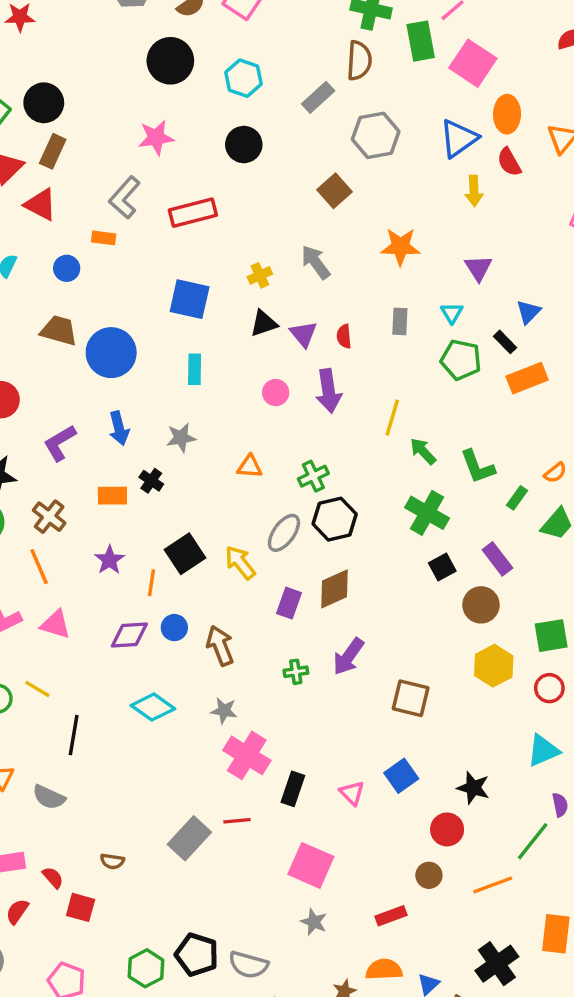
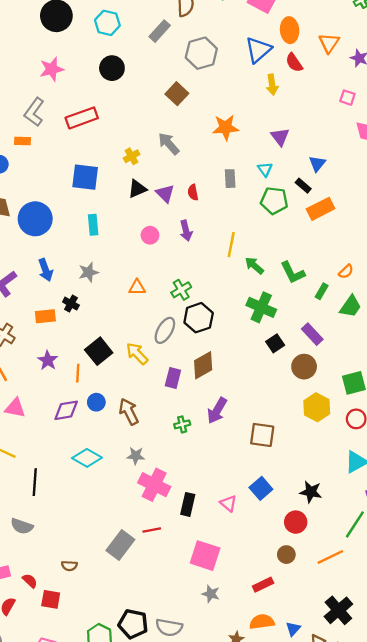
purple arrow: (328, 391) -> (186, 231), size x0.7

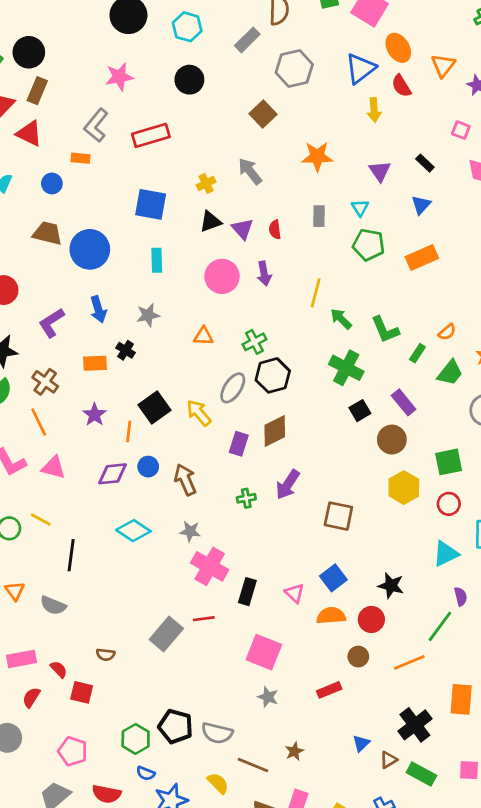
orange ellipse: (290, 30) -> (398, 48), turned -30
black rectangle: (303, 186) -> (425, 163), moved
pink circle: (150, 235) -> (222, 276), size x1.6
orange semicircle: (262, 622) -> (331, 616), moved

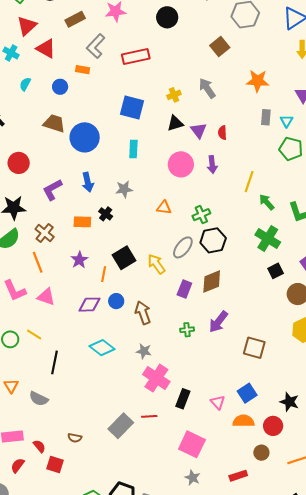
brown rectangle: (37, 91) -> (75, 19), moved, turned 36
gray rectangle: (319, 216) -> (266, 117), moved

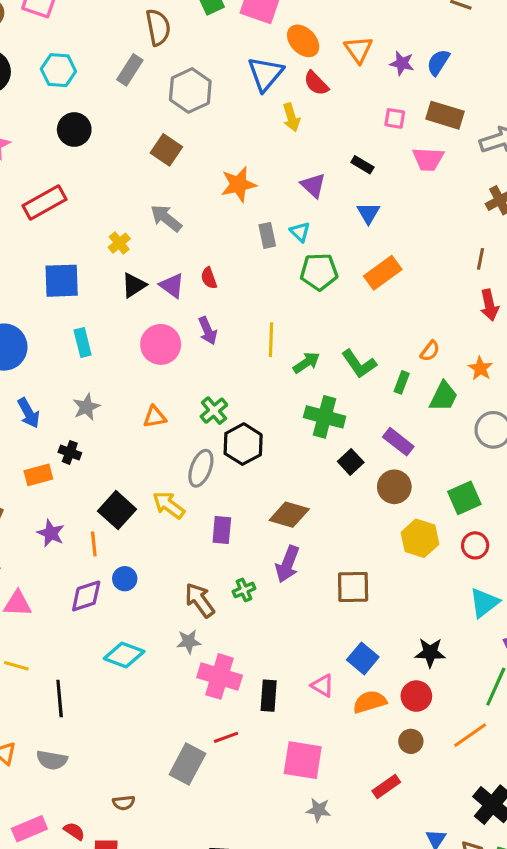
green arrow: (267, 202) -> (306, 363), turned 114
brown diamond: (212, 282) -> (289, 515), moved, turned 55
brown arrow: (143, 313) -> (200, 600), moved

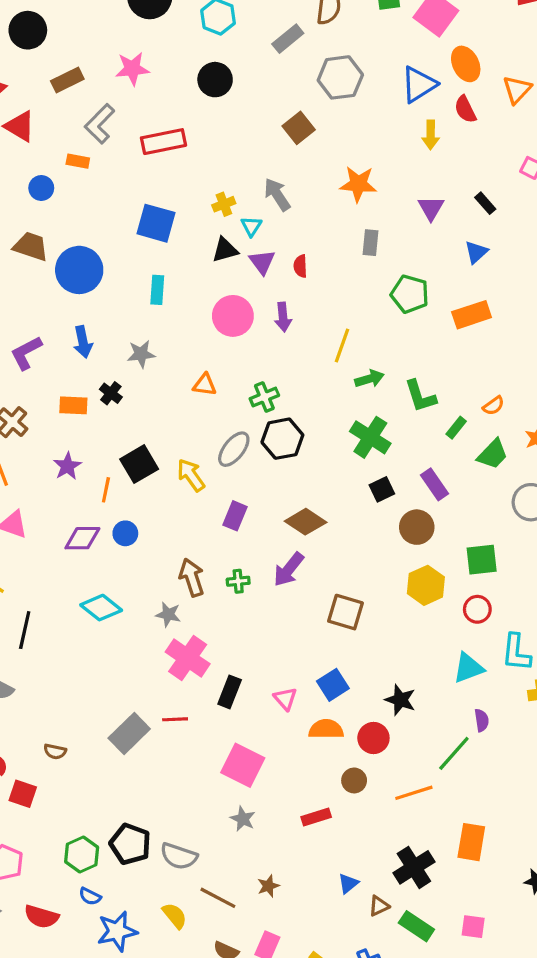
cyan triangle: (300, 232) -> (251, 226), moved

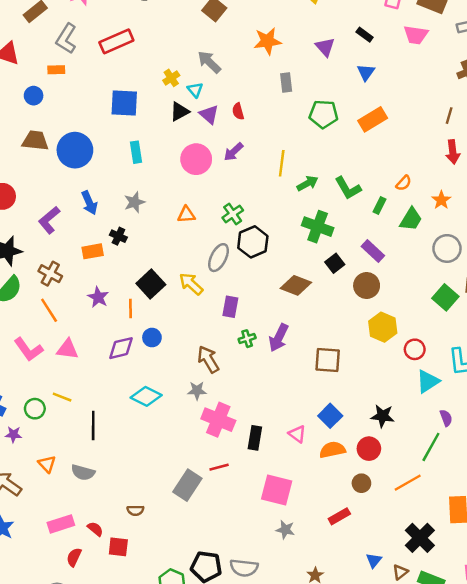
purple arrow: (283, 317) -> (233, 152), turned 65
brown diamond: (306, 522) -> (296, 285), moved
green square: (482, 560) -> (445, 297), moved, turned -30
green cross: (238, 581) -> (247, 339), moved
red circle: (477, 609) -> (415, 349), moved

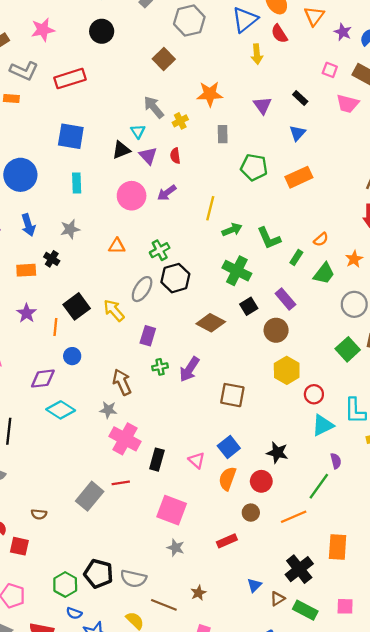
gray L-shape: (66, 39) -> (24, 71), turned -104
yellow cross: (171, 78) -> (180, 121), moved
purple diamond: (121, 348) -> (43, 379), moved
orange semicircle: (332, 450) -> (227, 479), turned -65

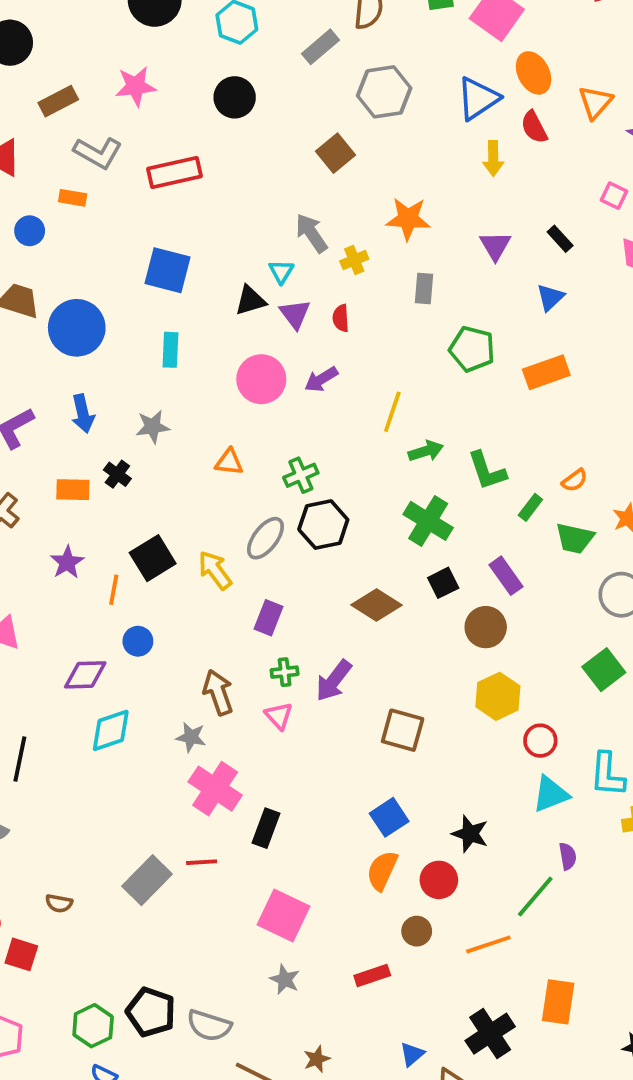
green trapezoid: (324, 274) -> (575, 538), turned 60
cyan diamond: (61, 410) -> (111, 730), turned -56
pink triangle: (197, 460) -> (279, 716), moved

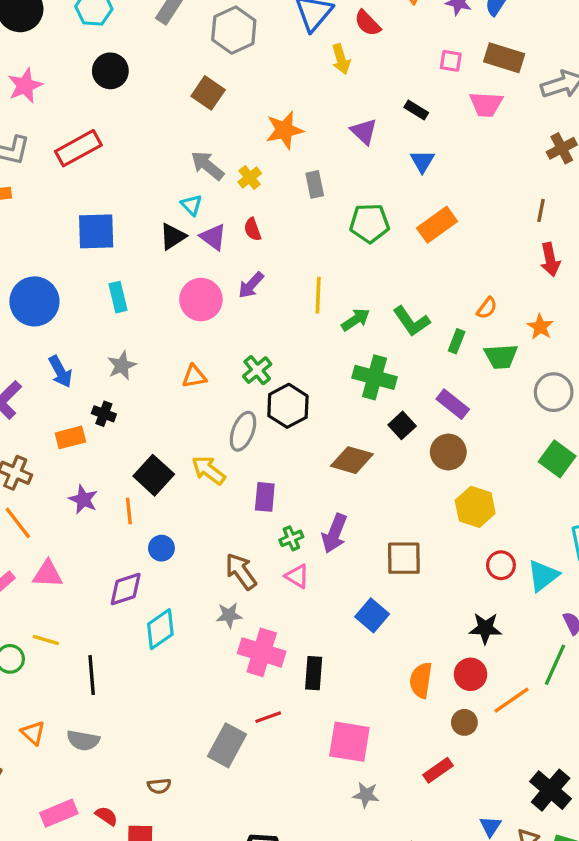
red circle: (540, 741) -> (501, 565), moved
blue square: (389, 817) -> (372, 615), moved
orange line: (488, 944) -> (511, 700), moved

